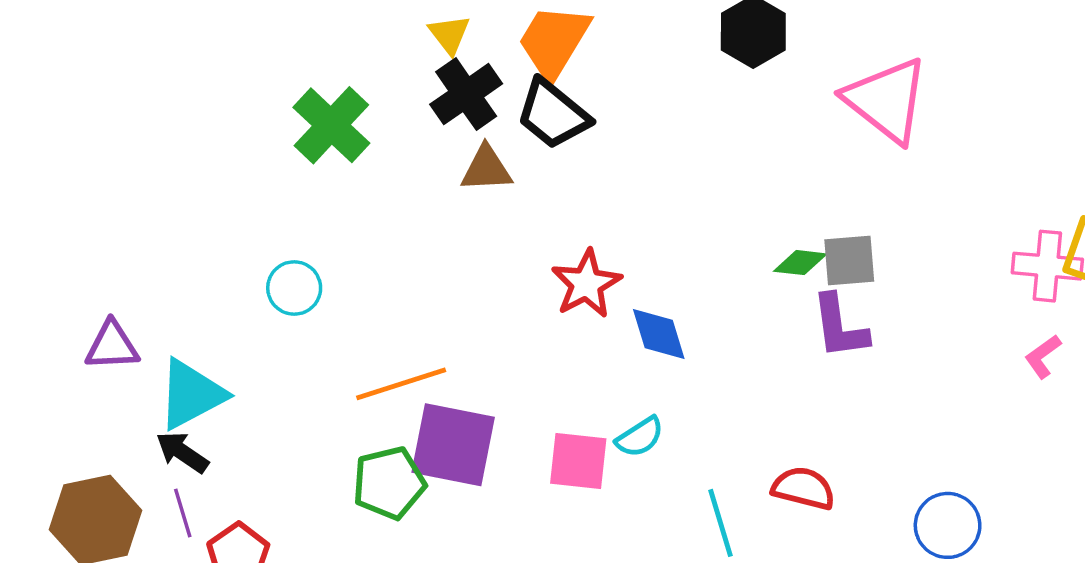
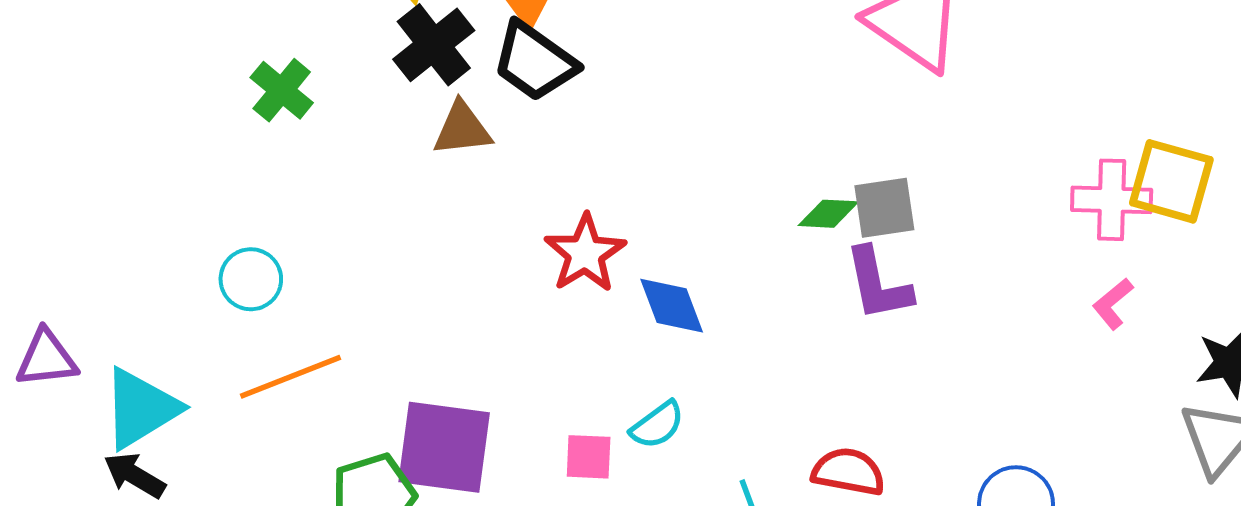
green cross: (331, 125) -> (282, 90), size x0.7
orange line: (401, 384) -> (291, 377), moved
pink square: (578, 461) -> (589, 457), size x0.7

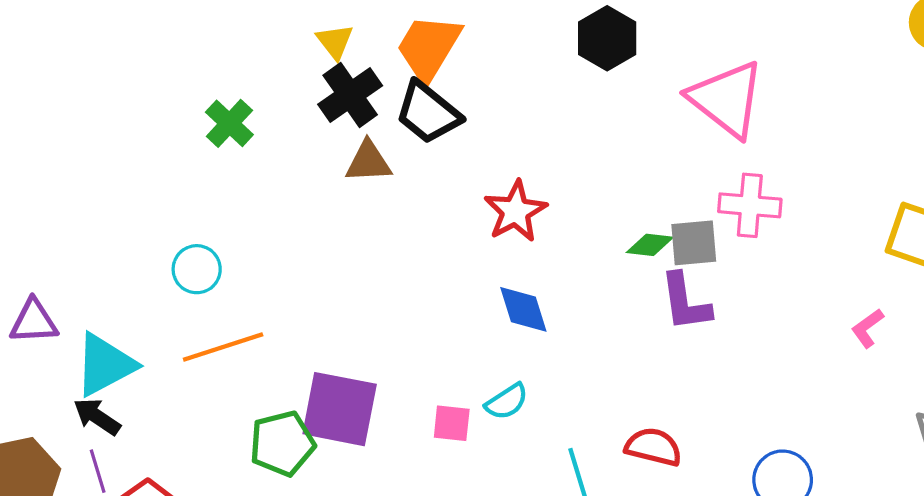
pink cross: (1112, 200) -> (750, 205), moved
red star: (585, 253) -> (515, 211), moved

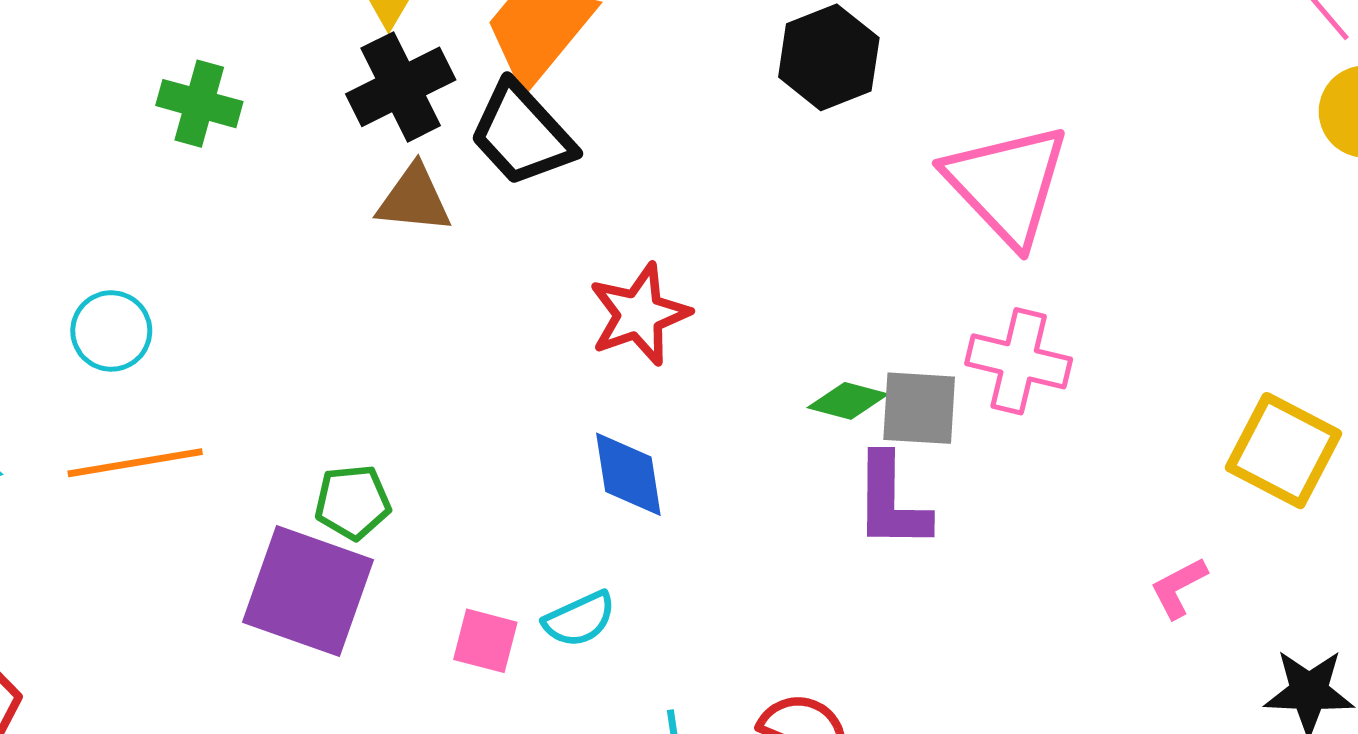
green cross: (229, 123) -> (199, 104), turned -36
green pentagon: (282, 444) -> (353, 502), moved, size x0.7

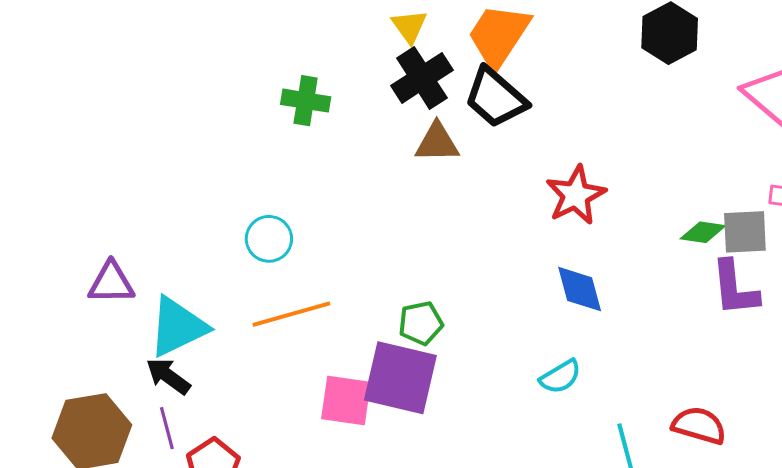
pink square: (485, 641) -> (346, 400), moved, size x1.4

